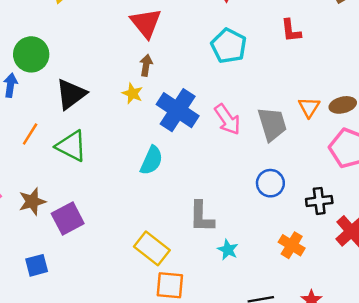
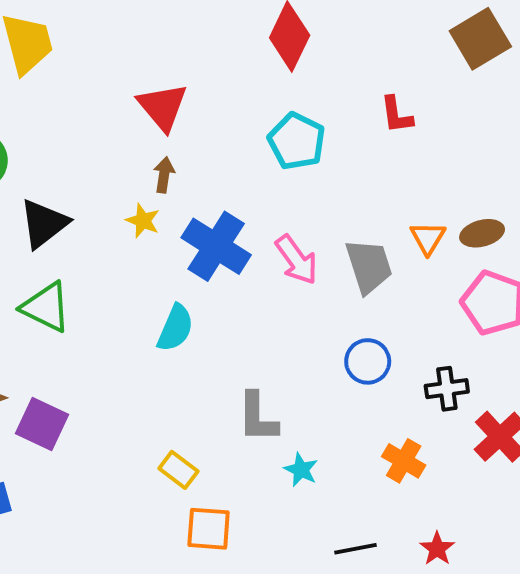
purple square: (68, 218) -> (42, 424), turned -36
yellow rectangle: (152, 248) -> (178, 470), size x0.7

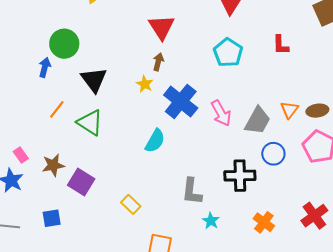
black triangle: (44, 224) -> (94, 80), turned -36
gray trapezoid: (369, 266) -> (258, 121), turned 40
blue circle: (368, 361) -> (273, 154), moved
black cross: (447, 389) -> (240, 176), moved, size x1.4
yellow rectangle: (178, 470) -> (131, 204), moved

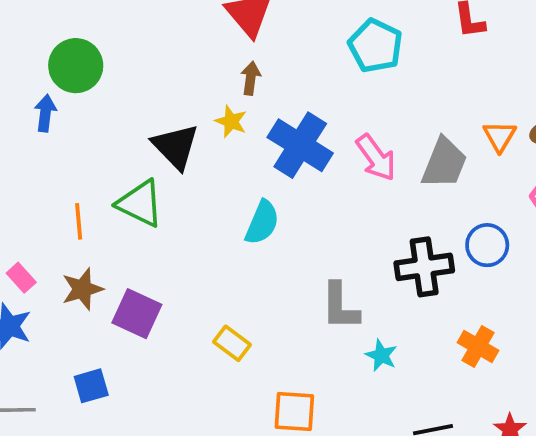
black triangle: (94, 80) -> (175, 146), moved
orange line: (57, 109) -> (79, 221), moved, turned -36
blue circle: (273, 154) -> (487, 245), moved

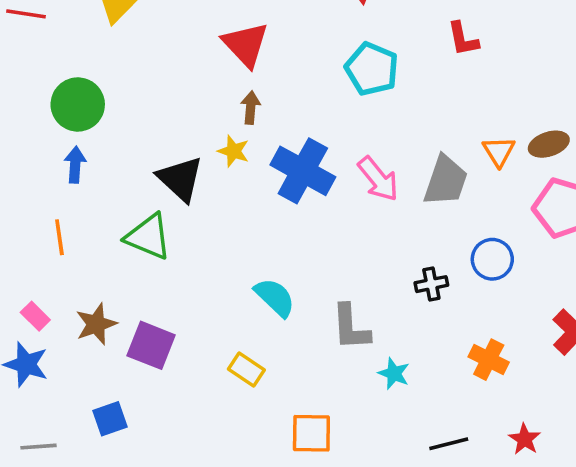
blue arrow: (45, 113) -> (75, 165), moved
orange line: (79, 221) -> (59, 237), moved
cyan semicircle: (262, 222) -> (275, 297), moved, turned -66
black cross: (424, 267) -> (431, 284), size x0.6

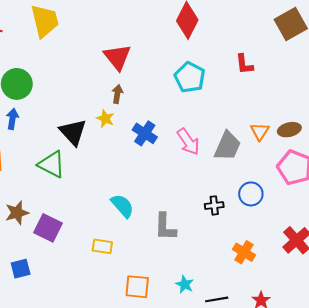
blue cross: (303, 171) -> (145, 133), size x0.7
yellow rectangle: (246, 370) -> (102, 246), turned -30
cyan star: (394, 373) -> (185, 284), moved

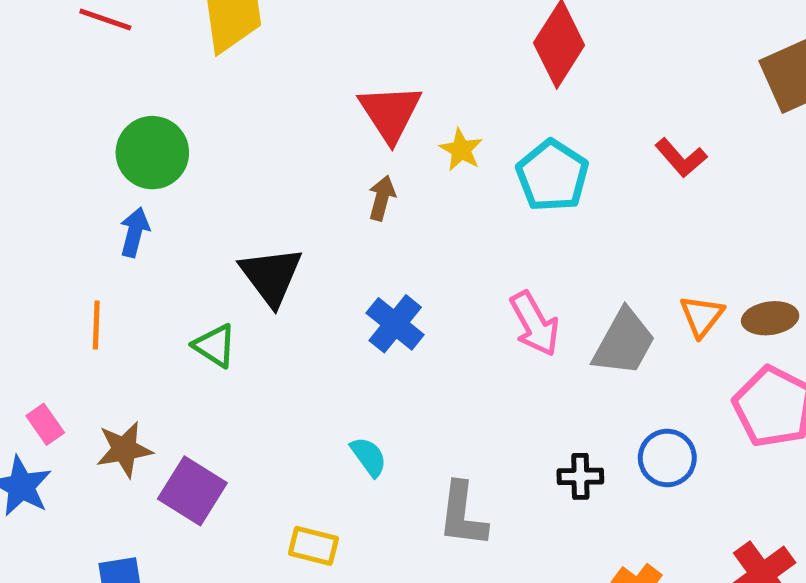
red L-shape: (244, 64) -> (681, 158), turned -40
yellow star: (105, 119) -> (461, 150), moved
blue cross: (145, 133) -> (395, 324), moved
green triangle: (52, 164) -> (215, 346), size x0.7
cyan semicircle: (122, 206) -> (369, 457), size x0.7

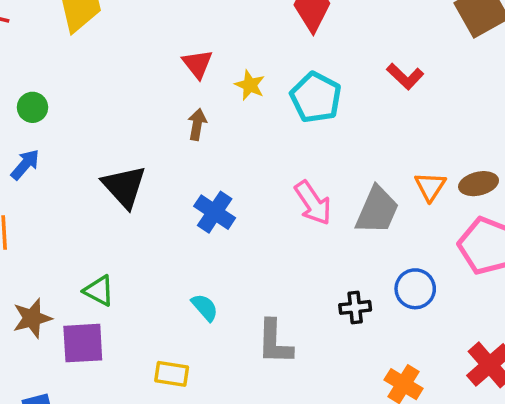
red triangle: (390, 113) -> (197, 64), size x0.7
green circle: (152, 153) -> (32, 107), size x0.6
blue arrow: (135, 232) -> (25, 165), turned 32
green triangle: (215, 346) -> (99, 291), moved
purple square: (192, 491) -> (83, 343), turned -30

